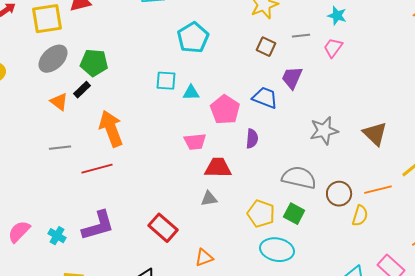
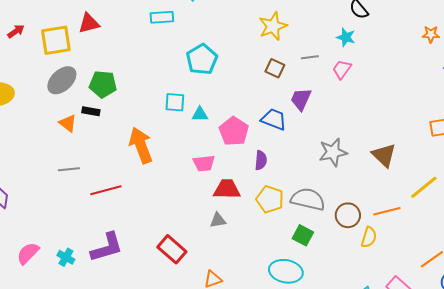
black rectangle: (82, 90) -> (91, 111), turned 54
orange arrow: (111, 129) -> (141, 145), moved
yellow pentagon: (261, 214) -> (270, 199), moved

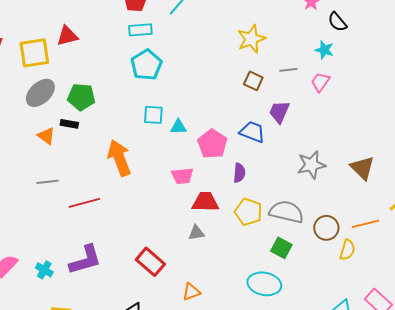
cyan pentagon: (202, 59) -> (146, 65), moved

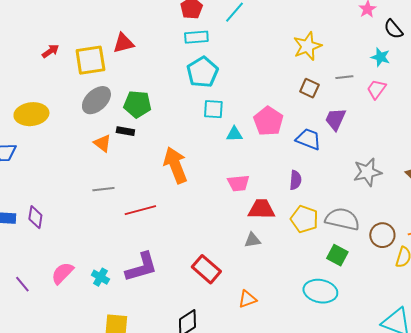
cyan square: (153, 115) -> (213, 109), moved
pink pentagon: (212, 144) -> (268, 121), moved

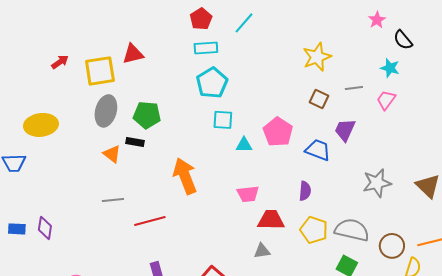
gray ellipse: (96, 100) -> (106, 111), turned -32

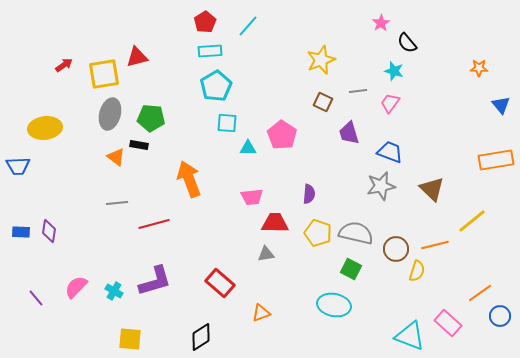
purple trapezoid: (345, 130) -> (349, 133), turned -40
blue trapezoid: (318, 150) -> (390, 152), moved

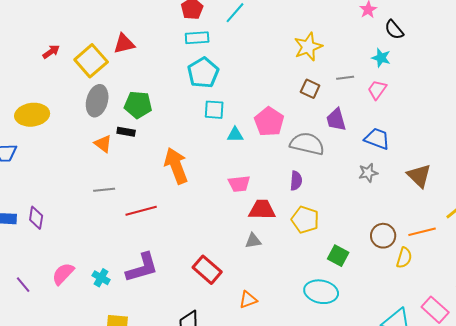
yellow square: (104, 74) -> (91, 61), turned -32
gray star: (381, 186) -> (368, 173), size x0.7
gray semicircle: (356, 233) -> (307, 144), moved

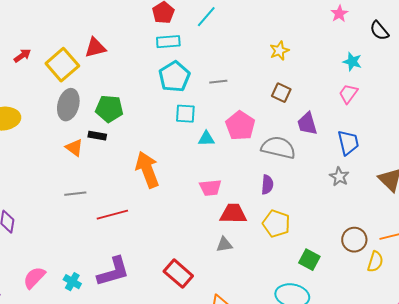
black semicircle: (394, 30) -> (379, 31), moved
yellow star: (308, 47) -> (279, 51), size x0.7
gray line: (345, 78) -> (218, 82), moved
blue trapezoid: (377, 139) -> (348, 143), turned 56
gray star: (368, 173) -> (339, 177), turned -30

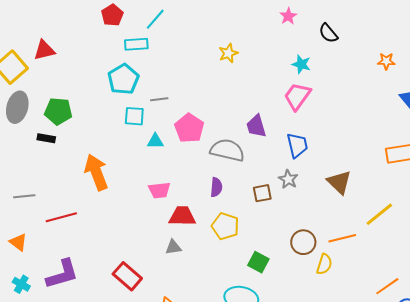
cyan rectangle: (168, 42) -> (136, 44), moved
gray line: (218, 82) -> (159, 99), moved
brown square: (281, 93) -> (262, 193), moved, turned -36
pink trapezoid: (348, 94) -> (297, 96), size x1.4
orange triangle: (74, 148) -> (18, 242), moved

